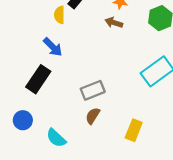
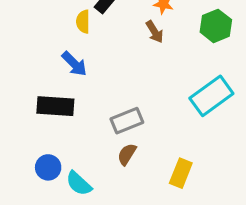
brown arrow: (114, 23) -> (155, 32), turned -140
black rectangle: (38, 79) -> (55, 106), turned 60
blue circle: (23, 120) -> (48, 167), moved

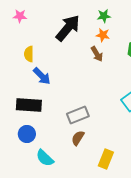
yellow semicircle: (83, 22) -> (29, 54), moved
blue circle: (48, 167) -> (27, 134), moved
yellow rectangle: (181, 173) -> (106, 159), moved

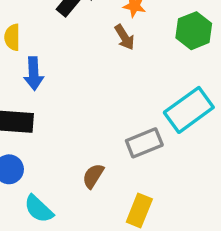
blue arrow: (42, 76) -> (34, 74), turned 42
gray rectangle: (78, 115) -> (144, 143), moved

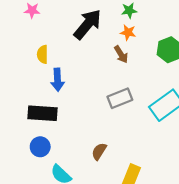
gray rectangle: (144, 143) -> (120, 98), moved

